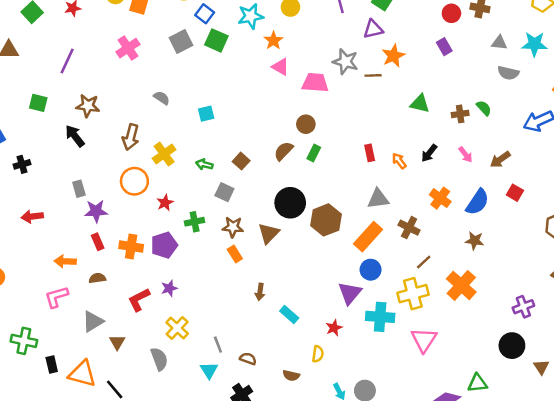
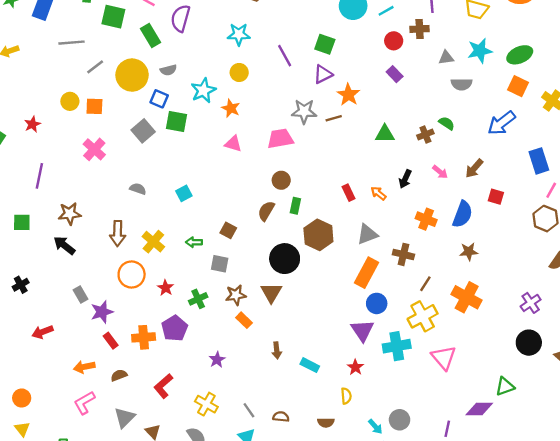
pink triangle: (280, 67) -> (233, 144), moved
brown hexagon: (326, 220) -> (318, 235), moved
purple star: (169, 288) -> (217, 360), moved

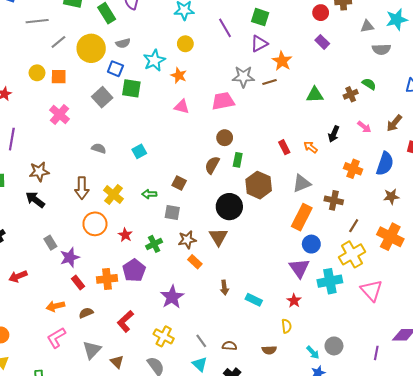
purple star: (217, 360) -> (172, 297), size x1.6

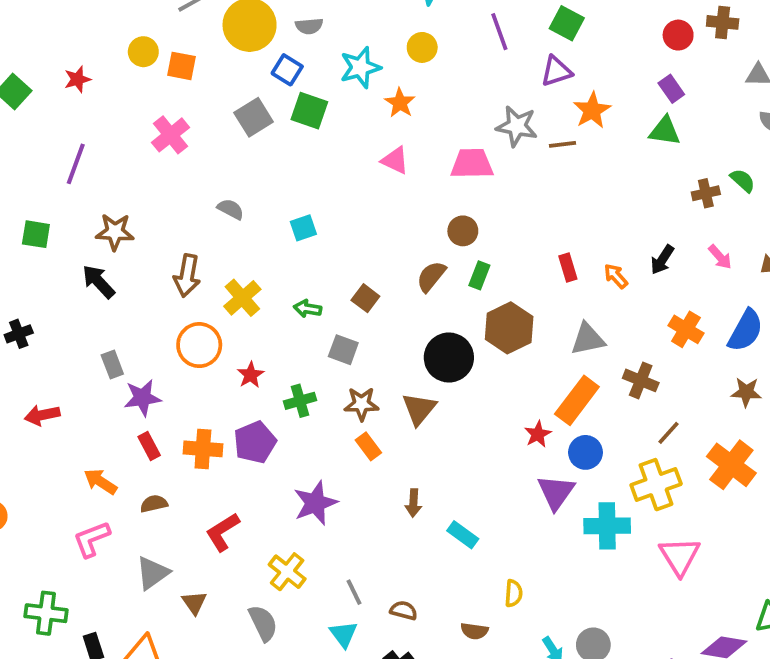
green triangle: (315, 95) -> (665, 131), moved
red star: (294, 301) -> (538, 434), moved
orange arrow: (55, 306) -> (100, 482), turned 36

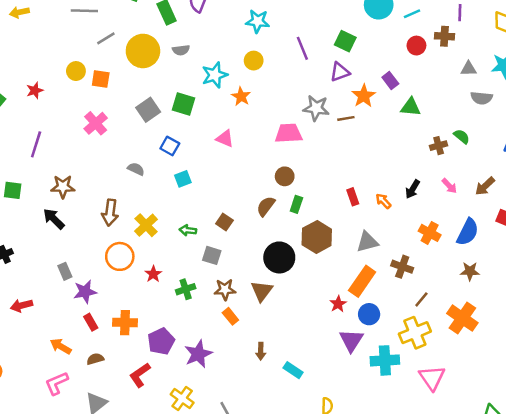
blue square: (287, 70) -> (170, 146), moved
purple rectangle: (671, 89) -> (390, 81), moved
pink triangle: (395, 160) -> (225, 139), moved
purple pentagon: (255, 442) -> (161, 341), moved

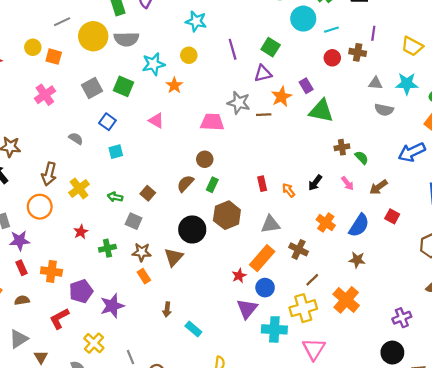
gray semicircle: (181, 50) -> (126, 39), size x1.6
green triangle: (411, 107) -> (321, 111), size x1.4
green semicircle: (462, 136) -> (362, 158), moved
orange circle: (120, 256) -> (40, 207), moved

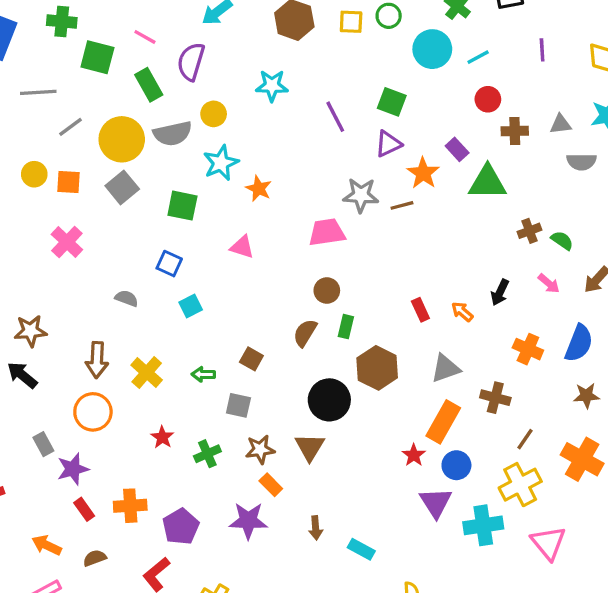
brown cross: (358, 52) -> (515, 131), moved
yellow circle: (189, 55) -> (214, 114), moved
gray square: (92, 88) -> (122, 187), moved
purple star: (112, 306) -> (248, 521), moved, turned 30

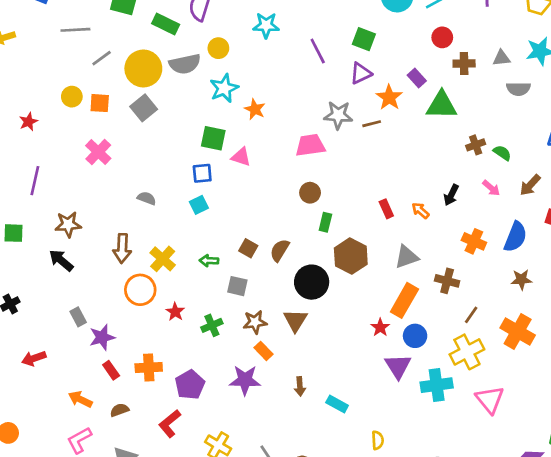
green rectangle: (149, 85) -> (166, 24), turned -35
green square: (182, 206) -> (213, 138), moved
blue square: (169, 264) -> (202, 173), moved, turned -30
brown semicircle: (305, 333) -> (280, 250), moved
orange circle: (93, 412) -> (140, 290), moved

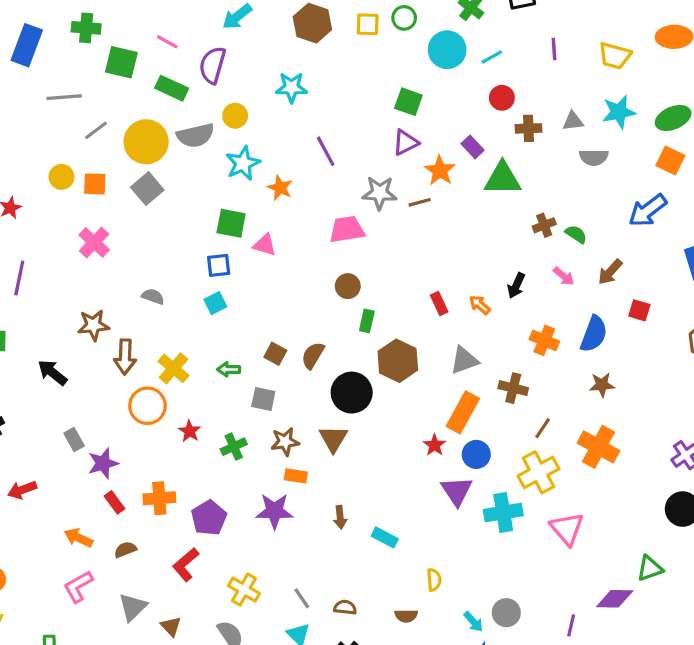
purple line: (318, 51) -> (326, 151), moved
brown star: (68, 224) -> (93, 325), moved
orange rectangle: (263, 351) -> (296, 476), turned -36

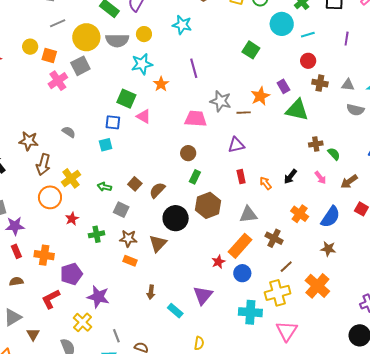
purple triangle: (406, 143) -> (236, 145), moved
pink cross: (94, 242) -> (58, 81), moved
purple triangle: (457, 491) -> (203, 295), moved
purple star: (274, 511) -> (98, 297), moved

